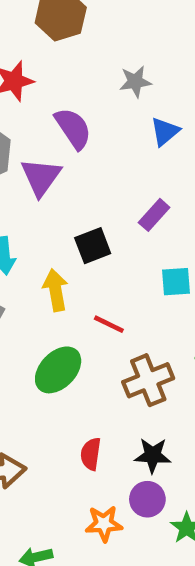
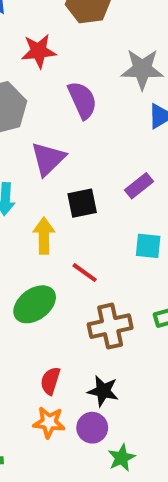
gray star: (135, 82) -> (142, 69), size x1.5
purple triangle: (41, 177) -> (48, 159), moved
orange star: (104, 524) -> (49, 422), moved

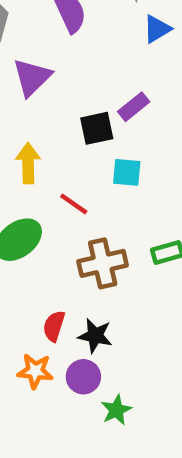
black square: (82, 203) -> (97, 128), moved
cyan square: (148, 246) -> (127, 172), moved
red semicircle: (50, 381) -> (54, 326), moved

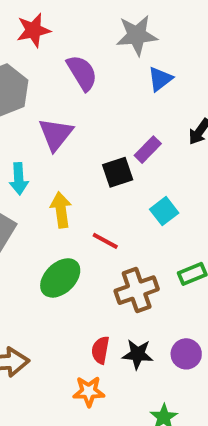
cyan square: (127, 172) -> (164, 211), moved, turned -36
purple circle: (83, 377) -> (186, 354), moved

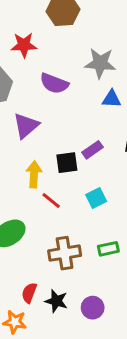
purple semicircle: (82, 73) -> (54, 83), turned 132
blue triangle: (160, 79) -> (112, 99), turned 30
yellow arrow: (61, 210) -> (34, 174), moved
red line: (105, 241) -> (51, 201), moved

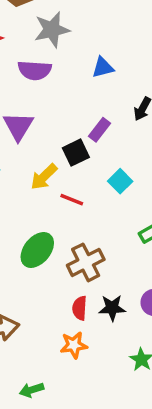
gray star: (100, 63) -> (52, 30), moved
yellow arrow: (34, 174) -> (44, 177), turned -120
brown cross: (65, 253) -> (86, 262), moved

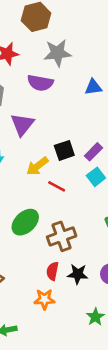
purple rectangle: (100, 130) -> (93, 152), moved

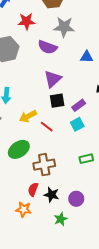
purple triangle: (22, 125) -> (53, 79), moved
yellow arrow: (37, 166) -> (28, 116), moved
green star: (95, 317) -> (61, 219), moved

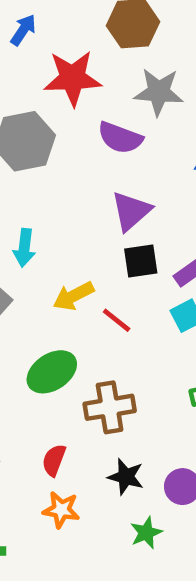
red star: (26, 21) -> (72, 78), size x1.4
red semicircle: (33, 189) -> (54, 460), moved

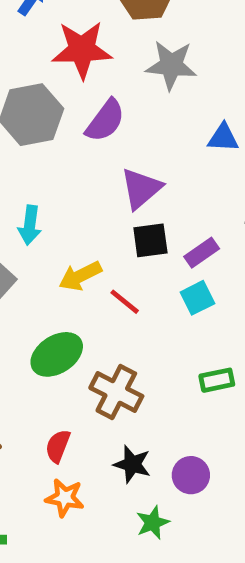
purple semicircle: (120, 138) -> (105, 121), moved, turned -75
brown cross: (110, 407) -> (116, 392), turned 36

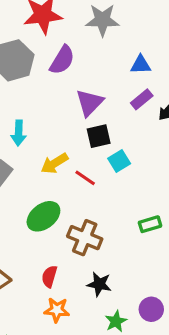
purple rectangle: (202, 253) -> (142, 99), moved
cyan square: (197, 298) -> (119, 161), moved
purple circle: (191, 475) -> (151, 309), moved

